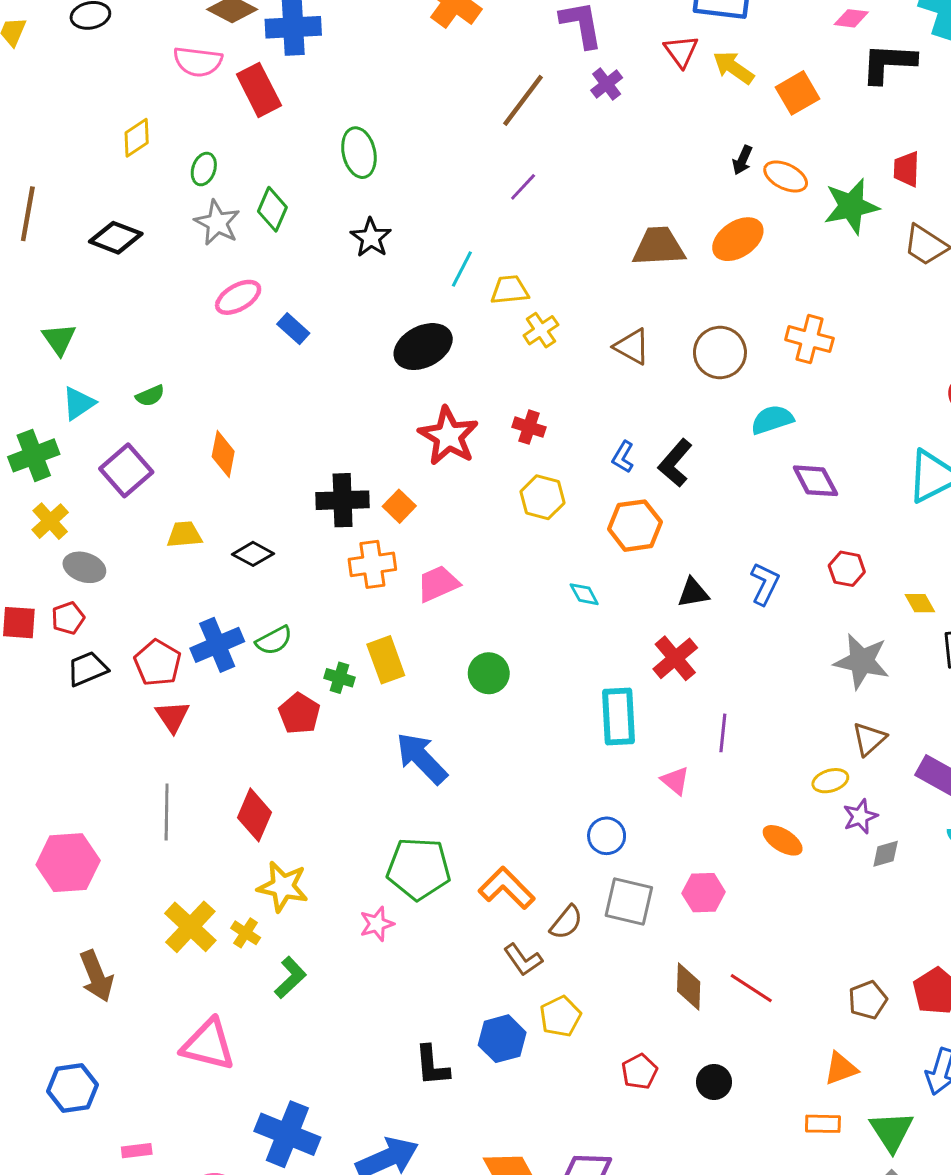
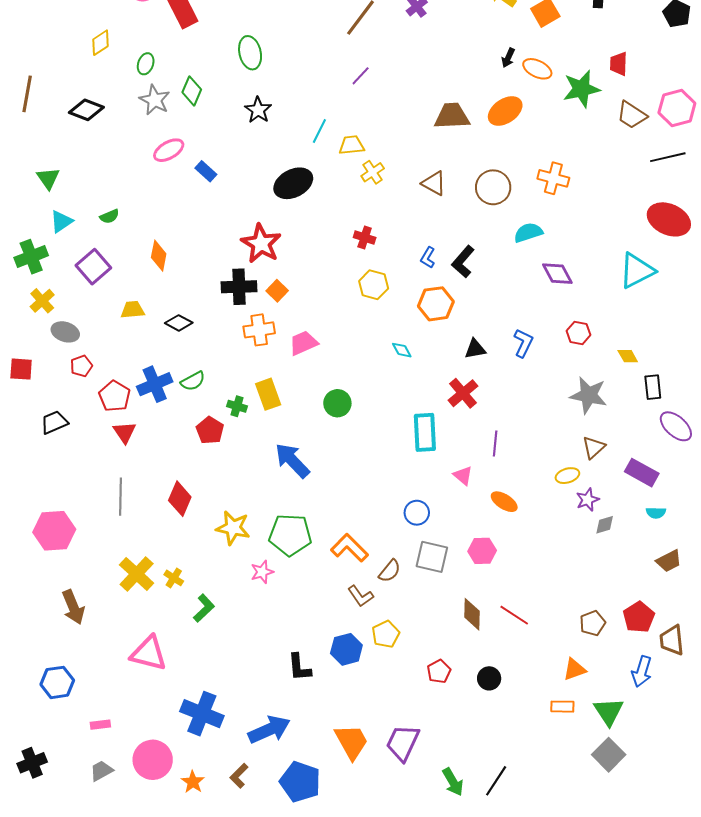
red star: (448, 436) -> (261, 244), moved
red pentagon: (68, 618) -> (81, 366), moved
black trapezoid: (87, 669) -> (54, 422), moved
orange ellipse: (783, 840) -> (504, 502), moved
yellow star: (283, 887) -> (233, 528), moved

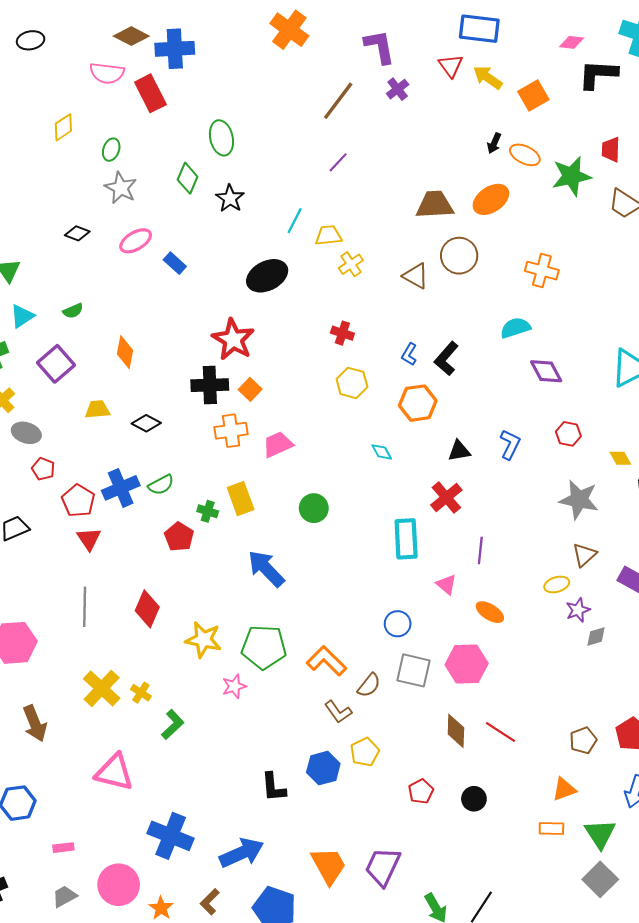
green diamond: (192, 91) -> (188, 178), moved
black diamond: (86, 110) -> (77, 233), moved, size x0.7
brown circle: (493, 187) -> (459, 256), moved
red pentagon: (81, 366) -> (43, 469), turned -30
pink hexagon: (482, 551) -> (467, 664), size x1.4

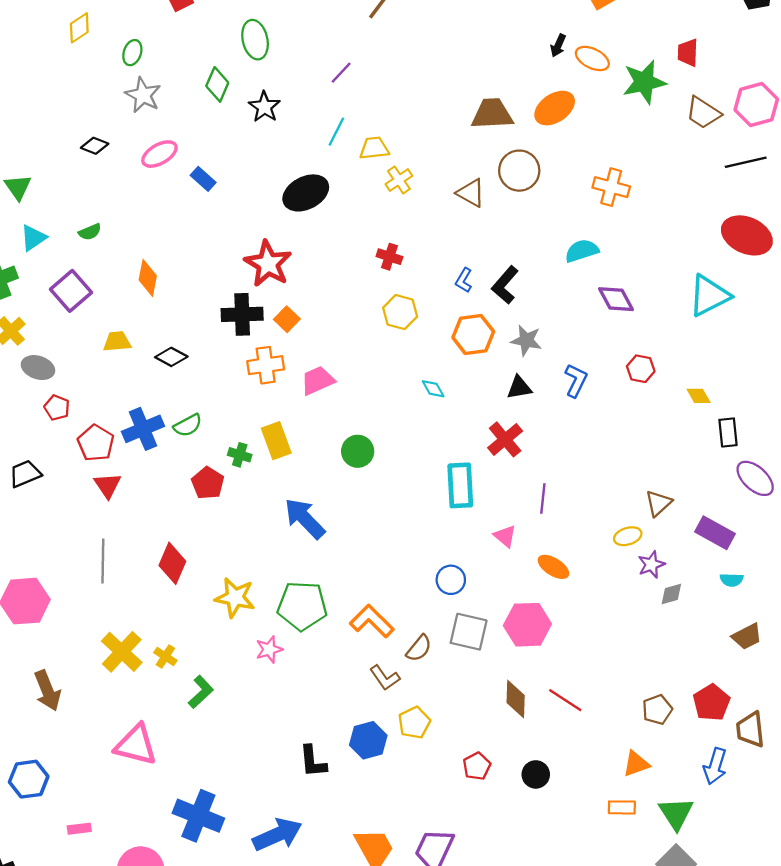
purple line: (338, 162) -> (341, 73), moved
gray star: (579, 500) -> (526, 340), moved, size x0.7

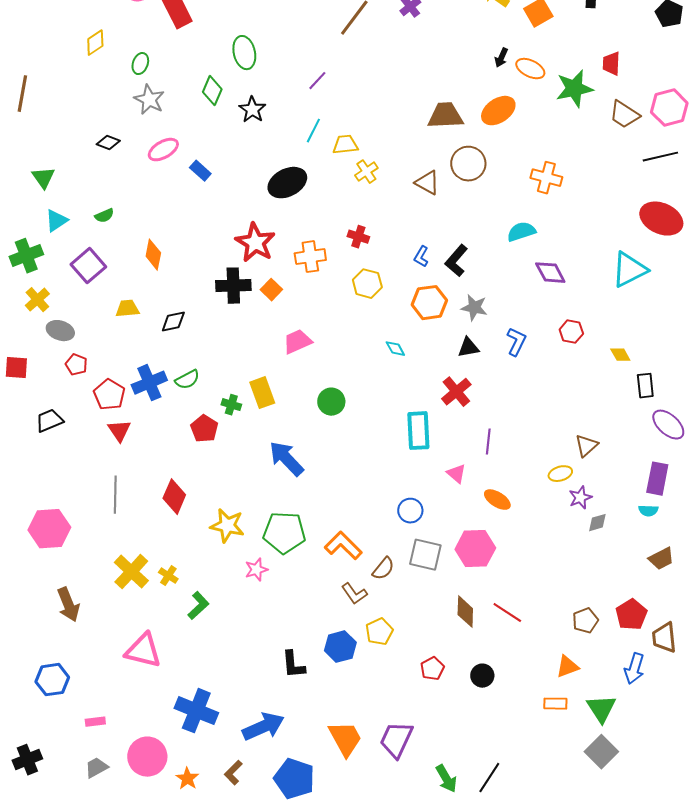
black diamond: (171, 357) -> (173, 322), turned -40
orange cross: (266, 365) -> (310, 257), moved
purple rectangle: (715, 533) -> (657, 479), moved, turned 72

